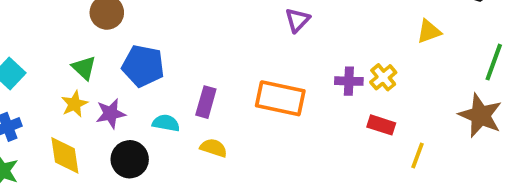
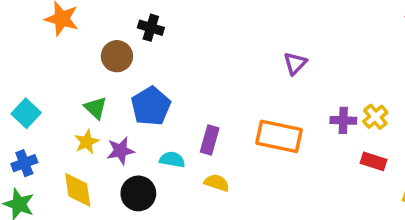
blue pentagon: (143, 66) -> (151, 106), turned 30

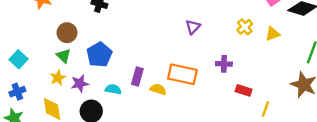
brown circle: (117, 56) -> (67, 33), moved
yellow cross: (375, 117) -> (245, 27), moved
yellow semicircle: (217, 183) -> (158, 89), moved

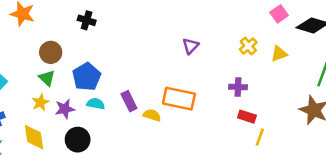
purple cross: (224, 64) -> (238, 87), moved
purple rectangle: (137, 77) -> (129, 101), turned -42
cyan semicircle: (113, 89) -> (96, 104), moved
yellow line: (266, 109) -> (260, 137), moved

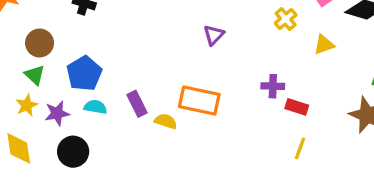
yellow cross: (248, 46) -> (286, 19), moved
red rectangle: (247, 117) -> (297, 107), moved

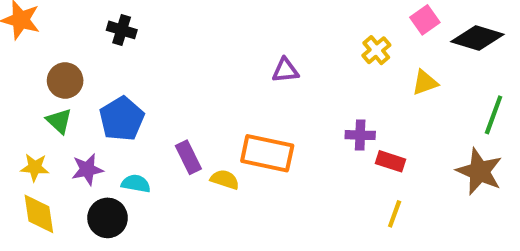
purple triangle: (214, 35) -> (285, 70), turned 40
yellow star: (27, 105) -> (35, 167), moved, turned 30
cyan semicircle: (95, 107) -> (136, 184), moved

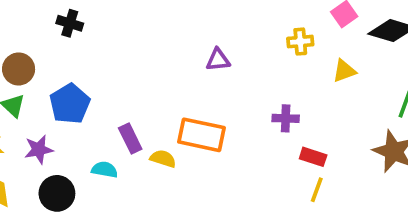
yellow cross: (376, 50) -> (300, 42), turned 35
red rectangle: (390, 161) -> (313, 157), moved
cyan semicircle: (136, 184) -> (105, 170), moved

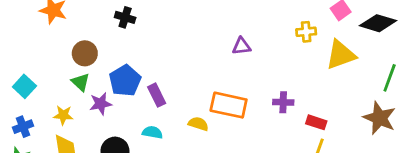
yellow triangle: (344, 71) -> (341, 55), size x1.6
purple cross: (286, 118) -> (283, 102), moved
purple rectangle: (130, 139) -> (157, 95), moved
purple star: (39, 149) -> (101, 104), moved

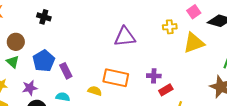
purple triangle: (241, 46) -> (125, 37), size x1.6
purple star: (101, 104) -> (30, 88), moved
red rectangle: (316, 122) -> (166, 90), moved, turned -48

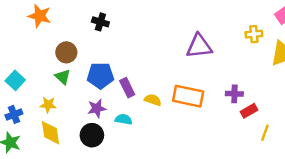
blue pentagon: (44, 61) -> (100, 76), turned 30
purple star: (30, 88) -> (97, 108), moved
yellow semicircle: (95, 91) -> (153, 100), moved

